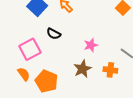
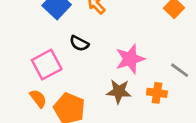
pink star: (91, 45) -> (130, 59), size x1.5
brown star: (83, 69) -> (119, 91), turned 30

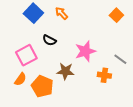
brown star: (119, 91) -> (65, 71), moved
orange semicircle: (38, 98) -> (20, 79), turned 72

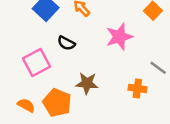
pink star: (85, 51) -> (119, 37), moved
orange semicircle: (20, 79) -> (26, 105), moved, turned -96

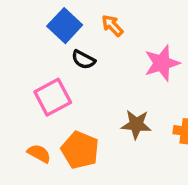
black semicircle: (66, 43) -> (83, 60), moved
brown star: (87, 83) -> (136, 124), moved

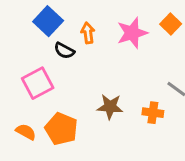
orange arrow: (112, 26) -> (88, 33), moved, turned 36
pink star: (162, 63) -> (132, 33), moved

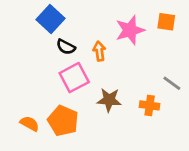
orange square: (171, 24) -> (166, 22), turned -36
orange arrow: (88, 33) -> (99, 51), moved
pink square: (38, 83) -> (74, 78), moved

